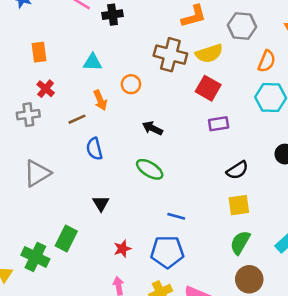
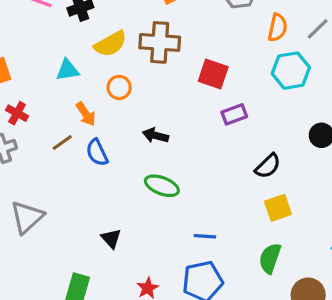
yellow semicircle: (209, 53) -> (110, 44), moved
blue semicircle: (94, 149) -> (97, 152), moved
green semicircle: (240, 243) -> (270, 258), moved

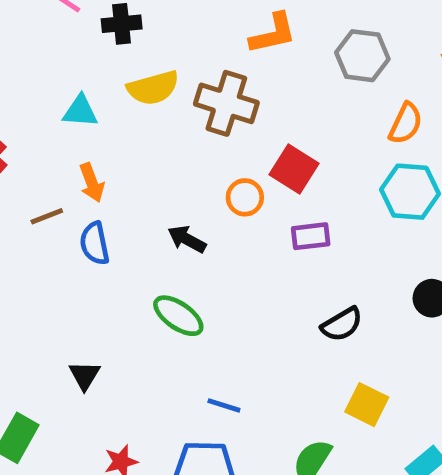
orange circle: (119, 87) -> (245, 197), moved
yellow square: (278, 208) -> (367, 405), moved, turned 32

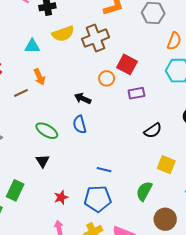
brown cross: (226, 103) -> (96, 38), turned -35
blue semicircle: (95, 243) -> (80, 125), moved
green ellipse: (178, 316) -> (47, 131), moved

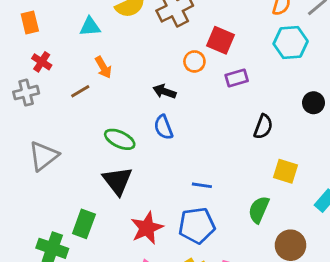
black semicircle: (153, 131) -> (263, 127), turned -30
black triangle: (42, 161) -> (117, 181), size x1.6
red star: (61, 197) -> (147, 228), size x1.6

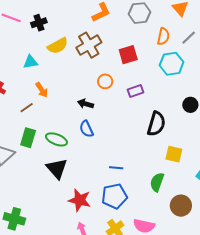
red square: (221, 40) -> (128, 55), moved, turned -36
black semicircle: (263, 127) -> (156, 124), size x1.4
green rectangle: (84, 224) -> (28, 138), moved
red star: (147, 228) -> (80, 200), turned -30

